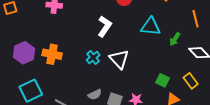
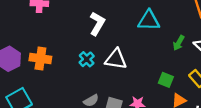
green arrow: (175, 39) -> (179, 43), moved
white triangle: (119, 59) -> (116, 59), turned -35

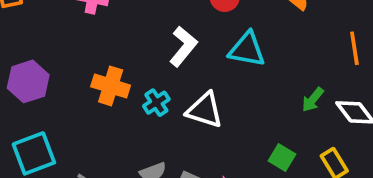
cyan triangle: (149, 21) -> (247, 49), moved
orange cross: (40, 59) -> (111, 86), moved

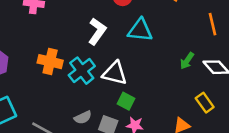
cyan cross: (156, 103) -> (82, 71), size x1.5
green square: (282, 157) -> (126, 101), moved

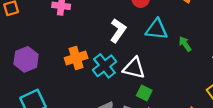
green arrow: (187, 61) -> (185, 44), moved, turned 112
orange cross: (50, 62) -> (76, 58), turned -30

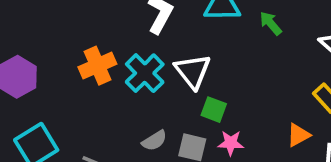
white triangle: (134, 68) -> (193, 71), turned 45

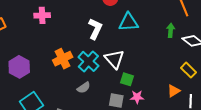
green arrow: (271, 23) -> (171, 30), moved, turned 48
gray semicircle: (154, 141) -> (84, 88), moved

